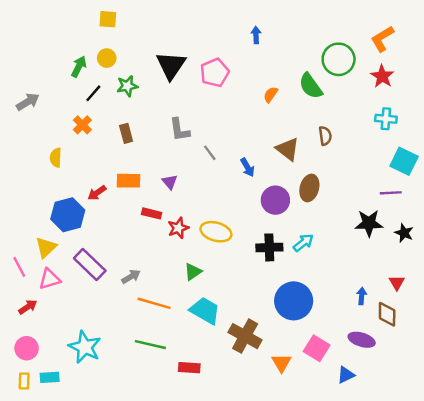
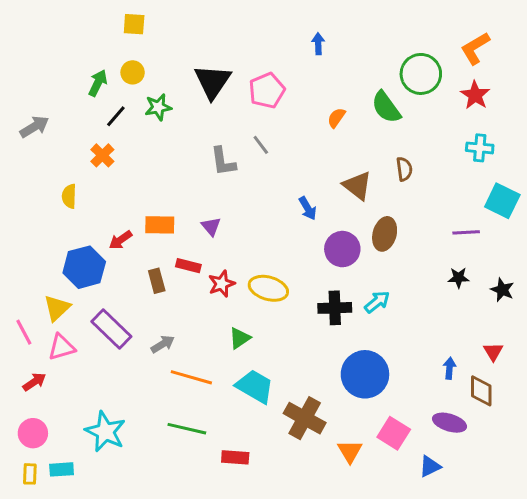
brown rectangle: (126, 133) -> (157, 281), moved
gray line: (210, 153) -> (261, 145), moved
purple line: (391, 193) -> (466, 232), moved
black star: (369, 223) -> (459, 278), size x0.6

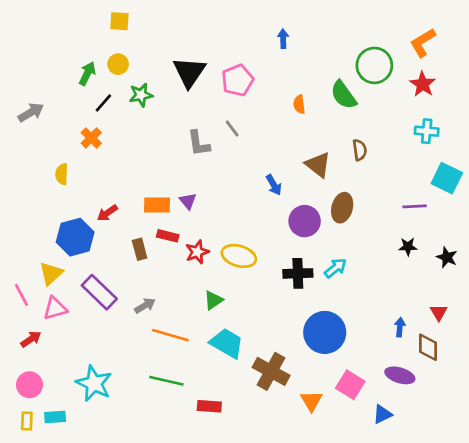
orange semicircle: (336, 118) -> (299, 104), turned -42
orange rectangle: (160, 225) -> (157, 205), moved

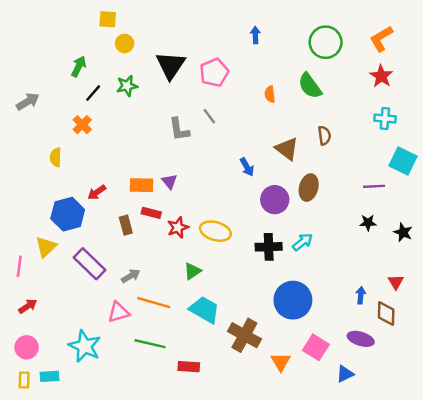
yellow circle: (118, 64) -> (125, 43), moved
green circle: (374, 65) -> (326, 42), moved
pink line: (21, 295) -> (19, 266), turned 35
pink triangle: (55, 308) -> (119, 312), moved

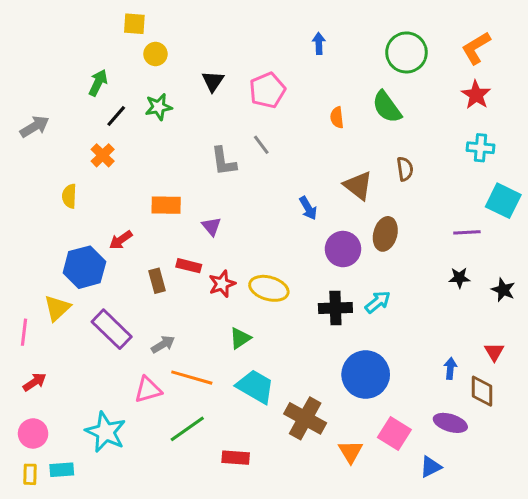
black triangle: (171, 65) -> (213, 81), size x0.6
orange rectangle: (142, 185) -> (166, 205), moved
green line: (150, 344) -> (187, 429), turned -48

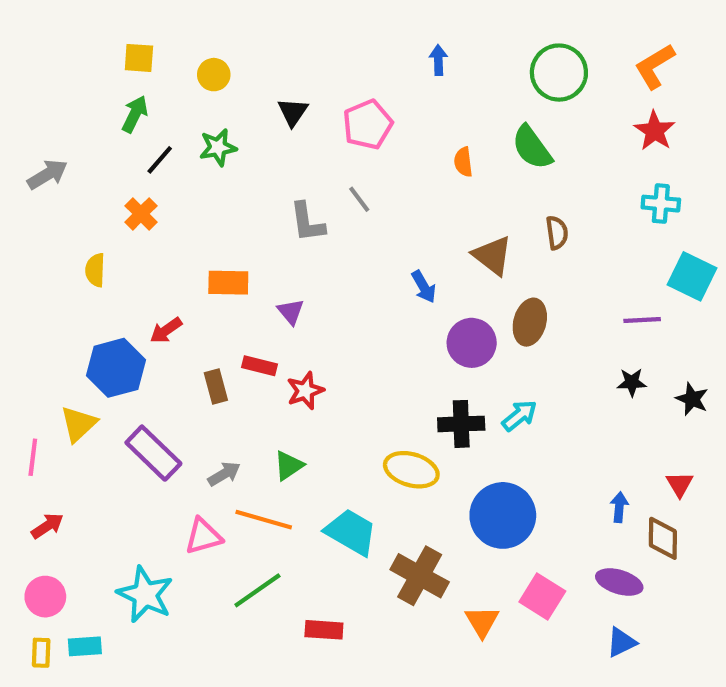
yellow square: (134, 24) -> (139, 58), moved
yellow ellipse: (269, 288) -> (411, 470), moved
green triangle: (240, 338) -> (289, 466), moved
blue triangle: (431, 467) -> (621, 642), moved

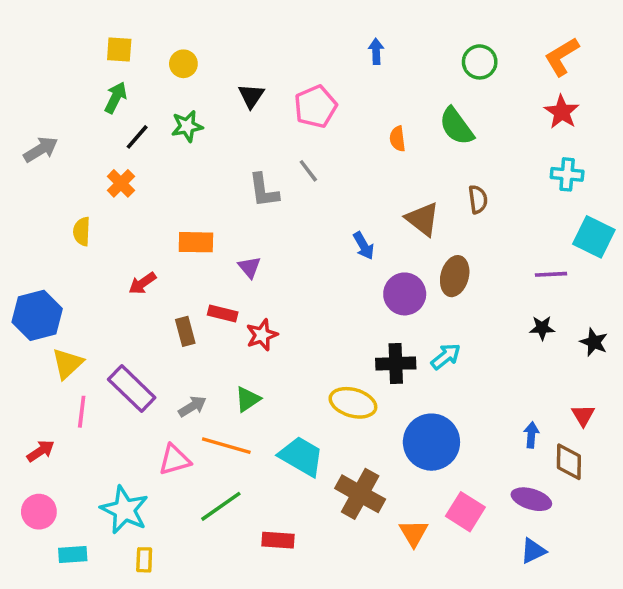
green circle: (559, 73) -> (480, 62), size x0.7
blue hexagon: (116, 368) -> (37, 315), moved
pink line: (33, 457) -> (82, 412), moved
yellow rectangle: (41, 653) -> (144, 560), moved

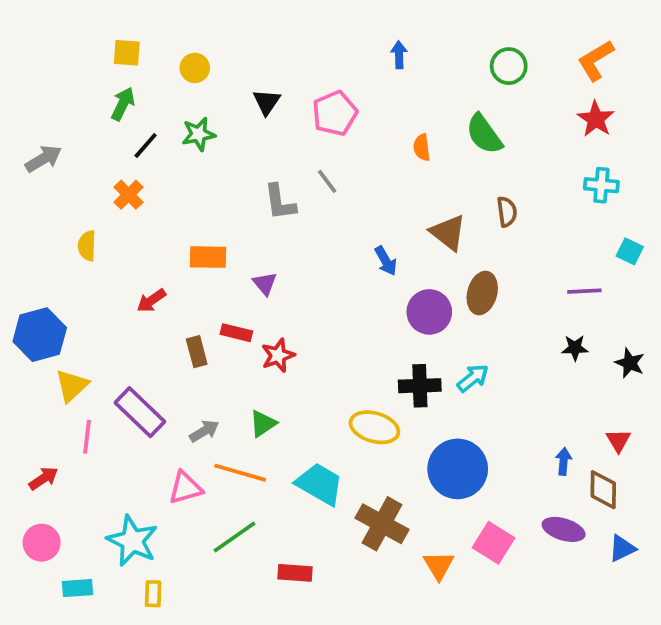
cyan square: (594, 237) -> (630, 251), size x0.6
blue triangle: (533, 551) -> (622, 548), moved

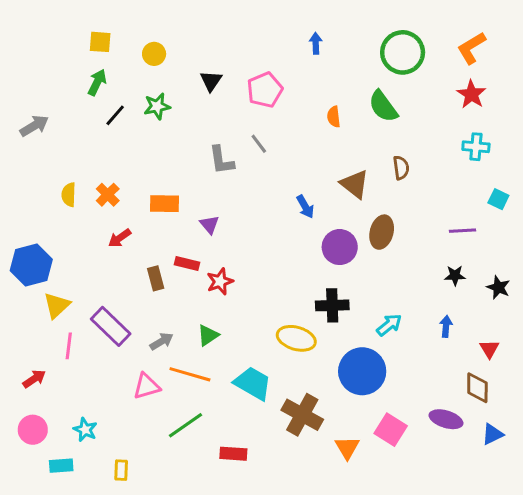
green circle: (509, 66) -> (403, 52), size x1.5
orange cross: (129, 195) -> (108, 195), moved
cyan arrow: (473, 378) -> (389, 325), moved
blue arrow: (564, 461) -> (446, 326), moved
cyan star: (132, 541) -> (85, 430), moved, size x0.6

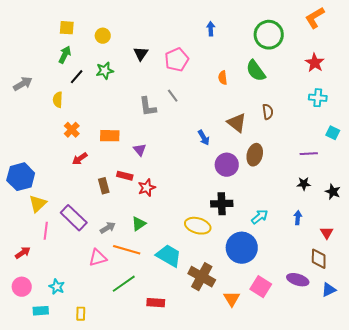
orange L-shape: (471, 48) -> (315, 18), moved
yellow semicircle: (69, 195) -> (58, 100), moved

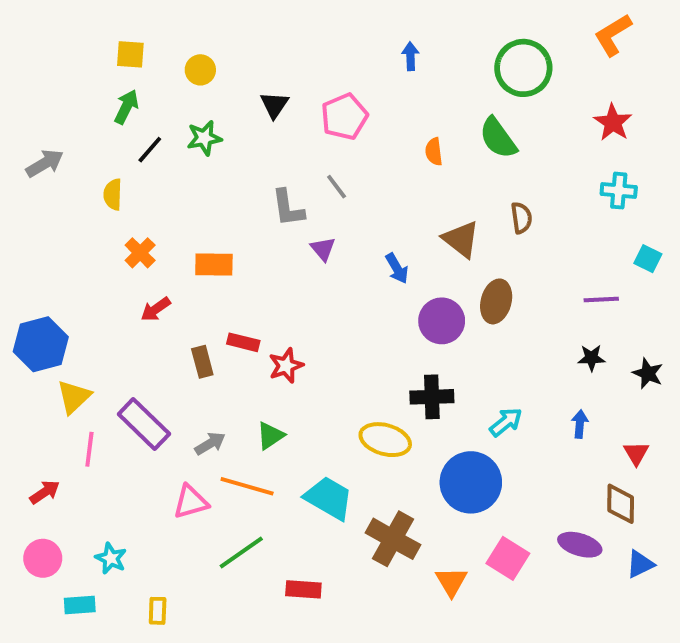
purple triangle: (140, 150) -> (323, 249), moved

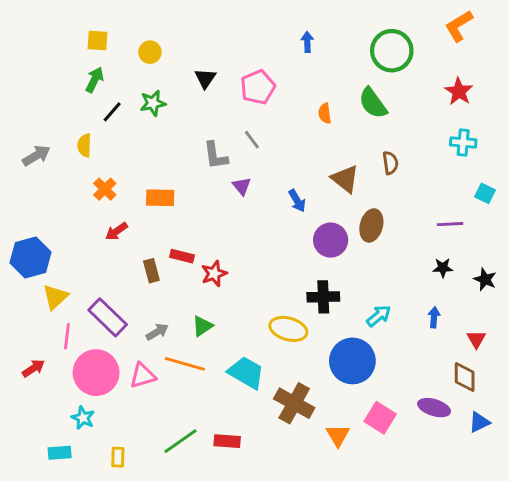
gray arrow: (45, 163) -> (36, 156), moved
green line: (241, 552) -> (181, 441), moved
pink circle: (43, 558) -> (96, 373), moved, size x1.6

